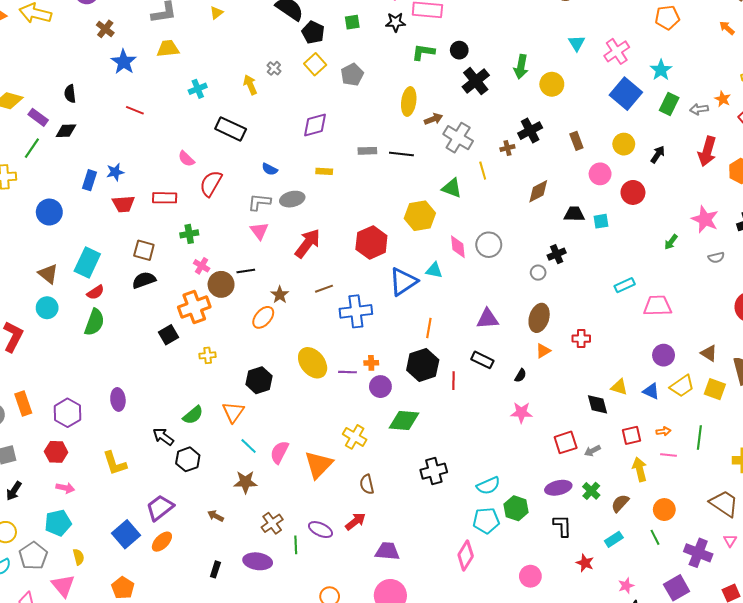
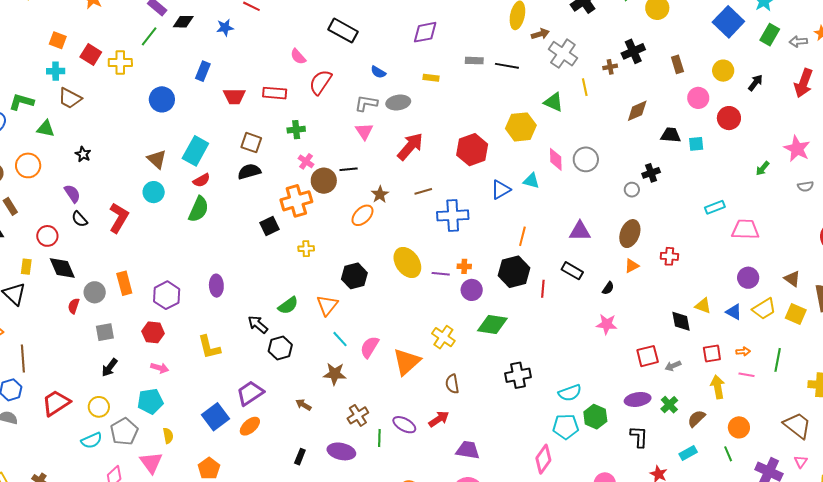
blue star: (115, 172) -> (225, 28), moved
blue triangle: (403, 282) -> (501, 190), size x0.7

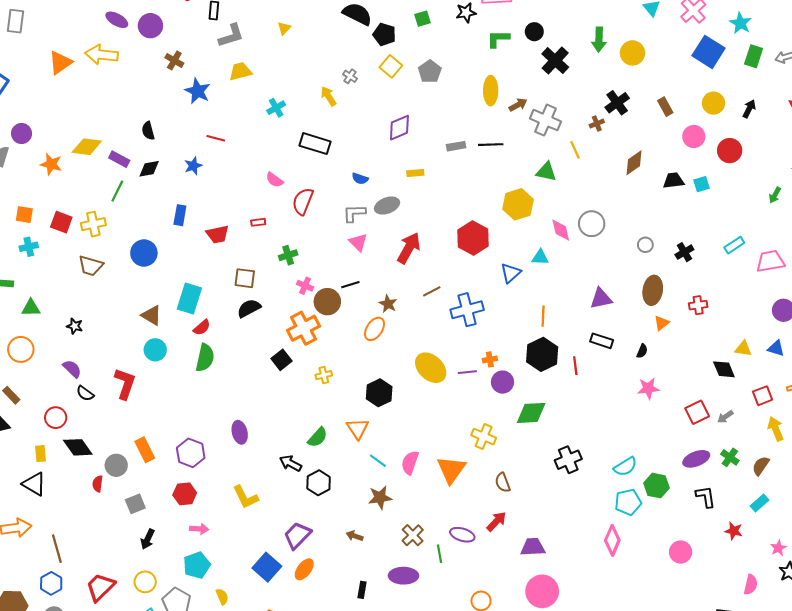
red rectangle: (275, 93) -> (258, 222), size x0.6
brown trapezoid: (70, 98) -> (91, 266), moved
black cross: (651, 173) -> (684, 252), moved

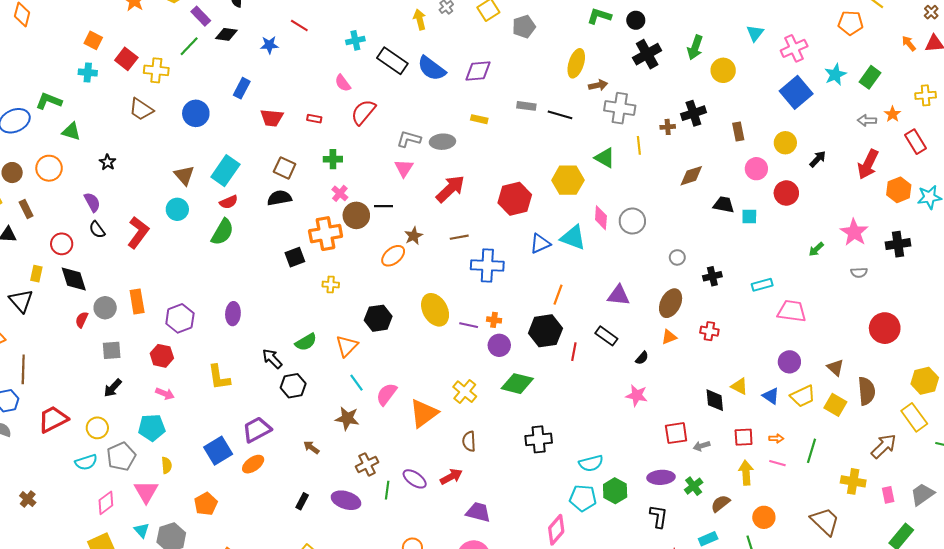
green rectangle: (754, 56) -> (870, 77), moved
cyan cross: (276, 108) -> (355, 40), moved
gray cross: (545, 120) -> (620, 108), turned -32
blue semicircle: (360, 179) -> (432, 68), moved, size x1.8
cyan triangle: (540, 257) -> (573, 238), size x1.5

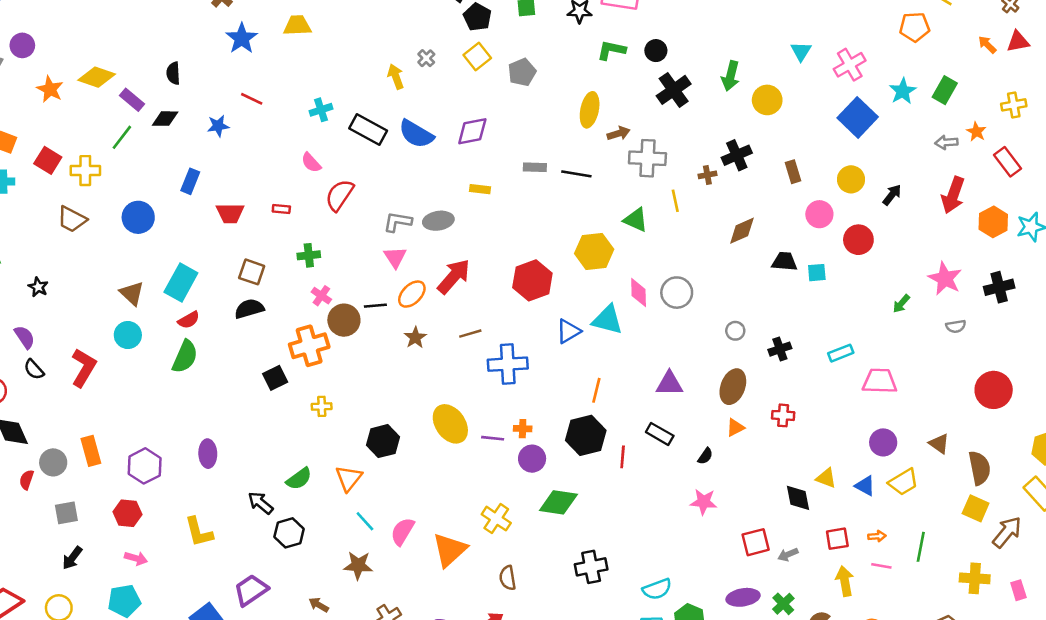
orange ellipse: (393, 256) -> (412, 294), moved
yellow square: (835, 405) -> (976, 508), moved

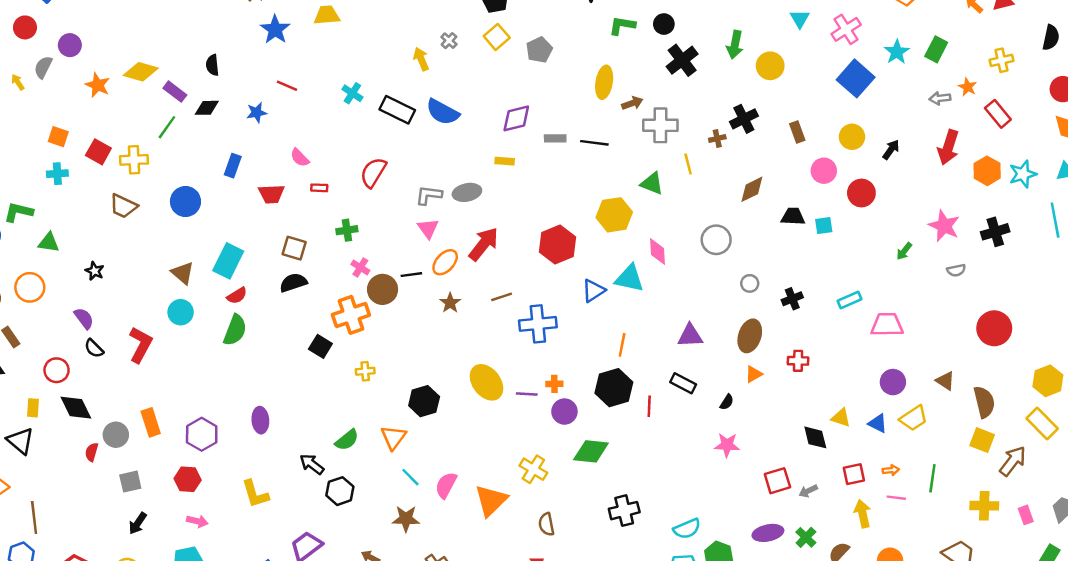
cyan cross: (321, 110) -> (352, 93), turned -36
purple diamond: (472, 131) -> (516, 118), moved
pink semicircle: (311, 163) -> (300, 158), moved
gray circle: (677, 293) -> (716, 240), moved
black square: (275, 378) -> (320, 346), turned -30

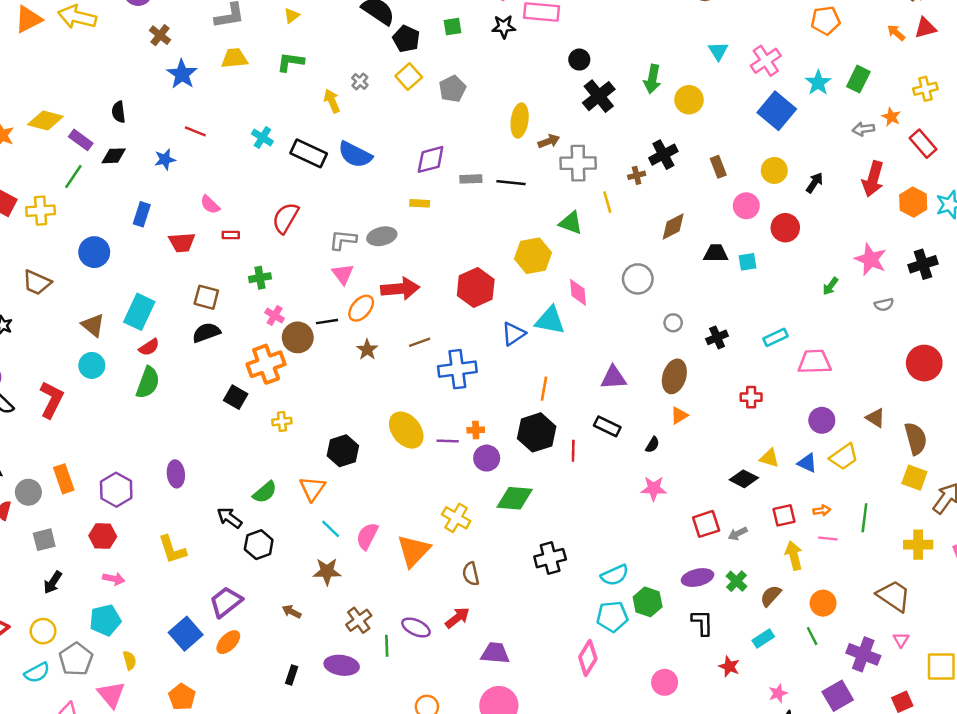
green L-shape: (622, 25) -> (290, 62), moved
brown trapezoid: (123, 206) -> (37, 283), moved
red arrow: (484, 244) -> (400, 289), turned 48
red cross: (798, 361) -> (751, 397), moved
black diamond: (815, 437) -> (744, 479), turned -48

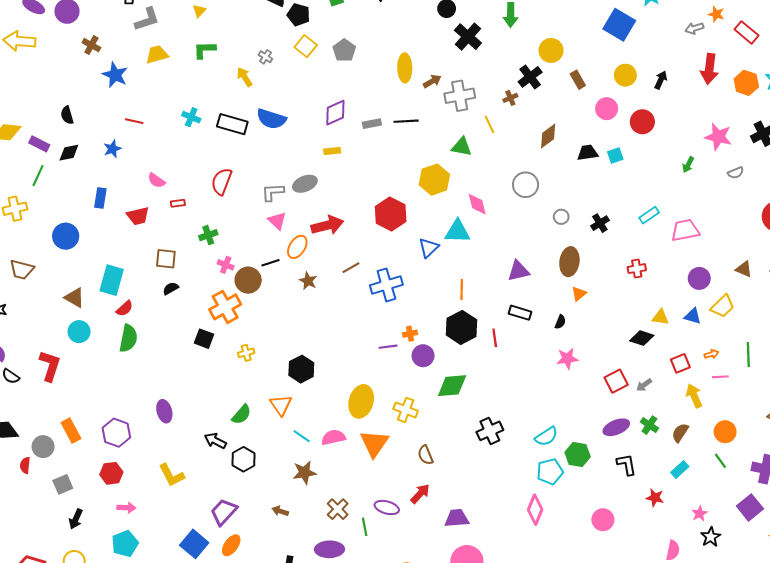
yellow circle: (689, 100) -> (551, 50), moved
black semicircle: (206, 333) -> (171, 288), size x0.7
yellow ellipse: (406, 430) -> (361, 401), moved, turned 64
pink semicircle: (367, 536) -> (333, 437), turned 60

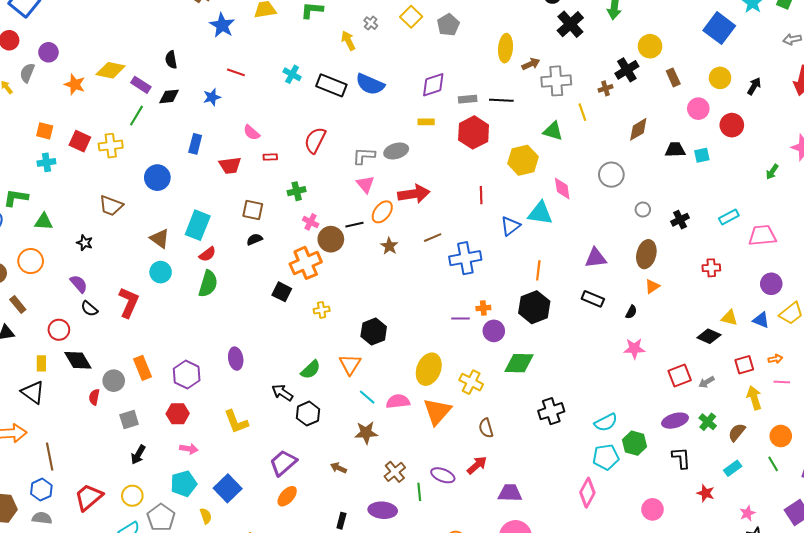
red hexagon: (391, 214) -> (474, 132), moved
red line: (495, 338) -> (481, 195), moved
blue square: (194, 544) -> (228, 488), moved

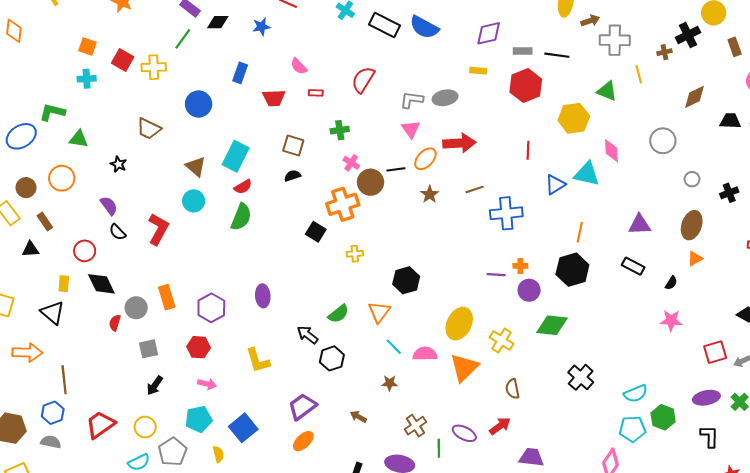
black cross: (551, 411) -> (581, 377), turned -35
brown star: (366, 433) -> (390, 383), size x0.7

